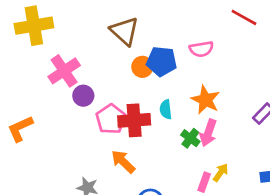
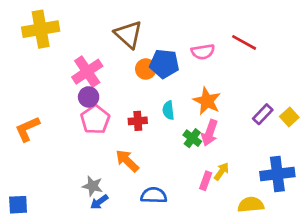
red line: (244, 17) -> (244, 42), moved
pink cross: (64, 71) -> (87, 72), moved
pink pentagon: (111, 119) -> (95, 120), moved
red cross: (134, 120) -> (138, 121), size x0.6

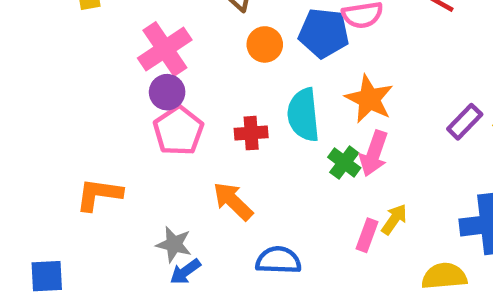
blue pentagon: (164, 64) -> (324, 33), moved
cyan semicircle: (168, 110) -> (303, 115), size x1.6
orange L-shape: (27, 129) -> (99, 194), moved, turned 32

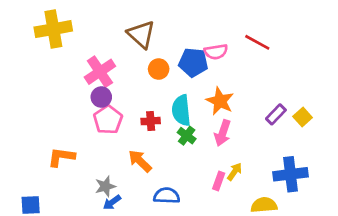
green cross: (344, 163) -> (187, 136), moved
gray star: (174, 244) -> (105, 186), turned -30

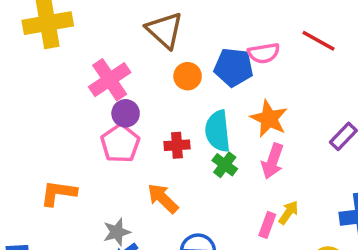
purple circle: (101, 97) -> (126, 113), moved

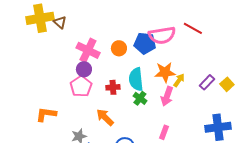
brown triangle: (165, 30) -> (60, 22), moved, size x0.6
pink semicircle: (264, 53) -> (162, 35), size x1.5
pink cross: (110, 80) -> (88, 50), moved, turned -30
orange star: (269, 119) -> (165, 72), turned -30
yellow arrow: (288, 212) -> (179, 80), moved

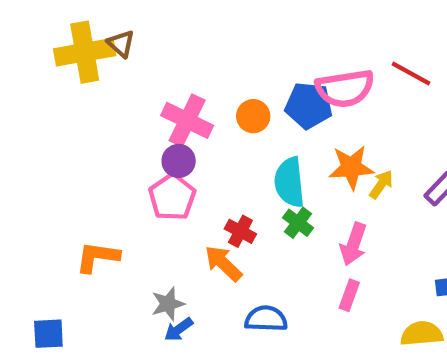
brown triangle: (60, 22) -> (121, 44), moved
red cross: (113, 87) -> (240, 231), moved, turned 32
pink arrow: (167, 96) -> (353, 244), moved

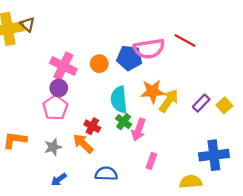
yellow arrow: (381, 184) -> (169, 101), size x1.5
pink arrow: (353, 244) -> (139, 130), moved
gray star: (168, 304) -> (53, 147), moved

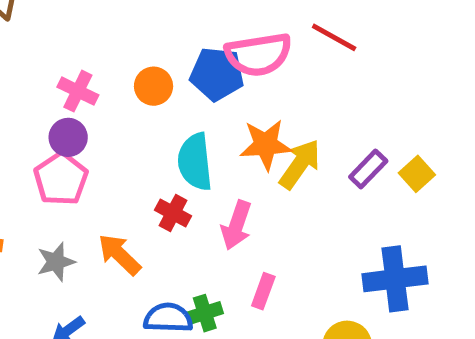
pink cross: (63, 66) -> (78, 91), size x0.7
green cross: (124, 122) -> (205, 313), moved, turned 35
red cross: (92, 126) -> (173, 213), moved

